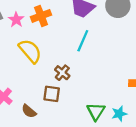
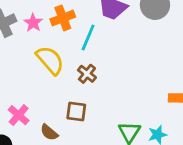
cyan line: (83, 41) -> (88, 38), moved
brown cross: (62, 73) -> (87, 74), moved

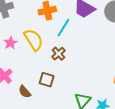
pink star: (33, 23) -> (10, 43), moved

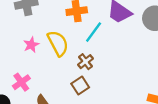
brown square: (47, 80) -> (80, 86), moved, turned 35

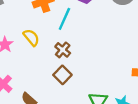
yellow semicircle: (58, 43) -> (31, 37), size x0.7

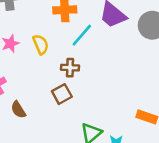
brown cross: (63, 50) -> (70, 68), turned 35

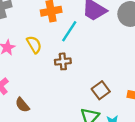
brown square: (62, 94) -> (101, 90), moved

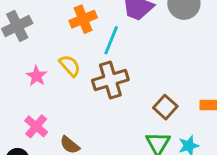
brown cross: (63, 61) -> (110, 80), size x1.6

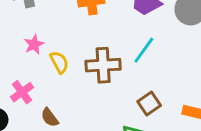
cyan line: (111, 40) -> (144, 50), moved
yellow semicircle: (70, 66) -> (59, 62), moved

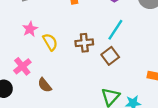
brown cross: (103, 65) -> (84, 43), size x0.7
brown square: (149, 104) -> (110, 56), moved

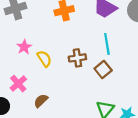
cyan line: (115, 30) -> (107, 44), turned -40
brown semicircle: (45, 85) -> (41, 101), turned 88

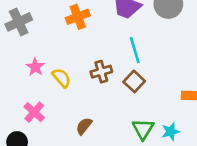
brown semicircle: (41, 101) -> (84, 126), moved

